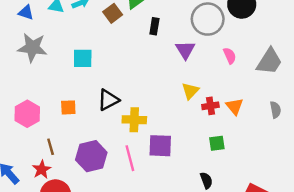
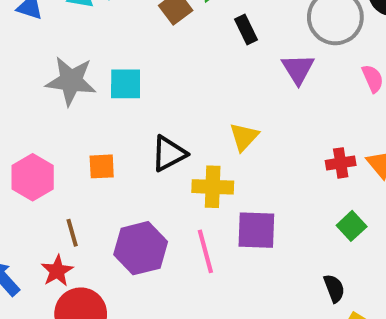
black rectangle: (154, 26) -> (246, 30), turned -35
gray star: (32, 48) -> (71, 81), moved
yellow triangle: (190, 91) -> (244, 137), moved
green square: (217, 143) -> (352, 226), turned -35

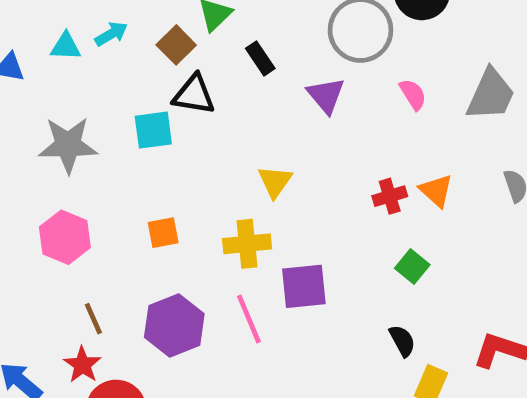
cyan square: (126, 84) -> (153, 130), moved
black triangle: (169, 154) -> (194, 95), moved, turned 45
orange square: (102, 166) -> (163, 233), moved
pink hexagon: (33, 177) -> (65, 237), moved

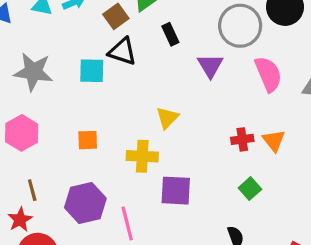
pink semicircle: (413, 94) -> (268, 74), size x1.6
pink line: (249, 319) -> (127, 224), moved

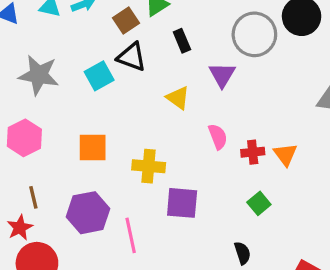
cyan square: (92, 71) -> (99, 76), turned -32
pink semicircle: (268, 74) -> (218, 137), moved, size x0.7
yellow triangle: (167, 118) -> (178, 98), moved, turned -40
orange square: (88, 140) -> (93, 148), size x1.4

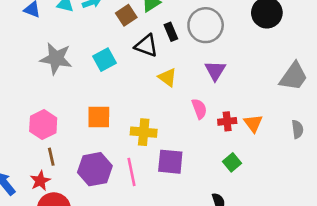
gray circle: (254, 34) -> (206, 25), moved
black triangle: (132, 57) -> (146, 46), moved
purple triangle: (222, 75) -> (215, 71), moved
pink hexagon: (24, 138) -> (43, 125), moved
pink line: (131, 235) -> (131, 172), moved

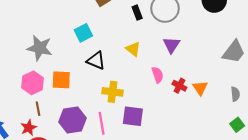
black triangle: (146, 46) -> (96, 61), moved
gray star: (56, 59) -> (40, 48), moved
orange square: (99, 117) -> (61, 80), moved
red cross: (227, 121) -> (179, 86), turned 32
green square: (232, 162) -> (237, 125), moved

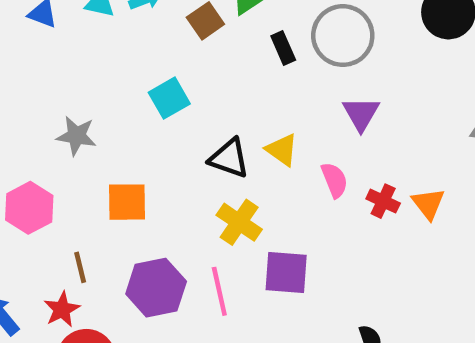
gray star: (40, 48) -> (76, 136), size x0.7
yellow triangle: (133, 49) -> (282, 150), moved
black triangle: (96, 61) -> (229, 158), moved
pink hexagon: (33, 83) -> (29, 208), moved
yellow cross: (112, 92) -> (239, 222), turned 30

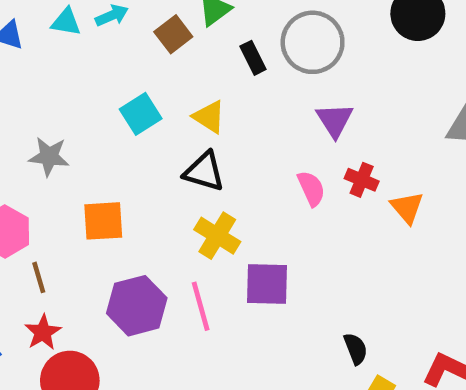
yellow triangle: (282, 150) -> (209, 117), moved
red cross: (383, 201) -> (362, 180), moved
brown line: (80, 267) -> (39, 277), moved

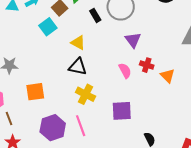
cyan square: (141, 114) -> (48, 27), moved
purple square: (267, 284) -> (122, 111), moved

